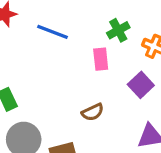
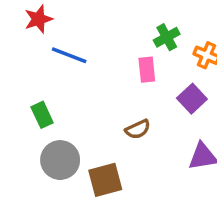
blue line: (53, 32) -> (69, 55), moved

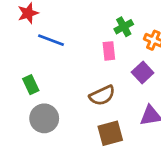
brown semicircle: (138, 129) -> (102, 95), size x1.4
brown square: (105, 180) -> (110, 133), moved

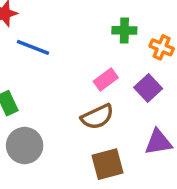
green cross: (124, 27) -> (124, 30), turned 30
pink rectangle: (109, 51) -> (106, 80), moved, turned 60

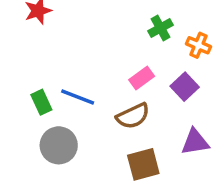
green cross: (124, 30) -> (161, 28), turned -30
blue line: (33, 47) -> (78, 97), moved

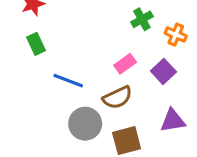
green rectangle: (41, 102) -> (36, 44), moved
gray circle: (59, 145) -> (85, 124), moved

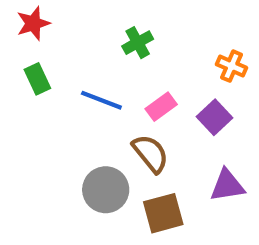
green cross: (142, 19) -> (138, 43), moved
blue line: (68, 81) -> (101, 100), moved
brown semicircle: (117, 98) -> (150, 153), turned -104

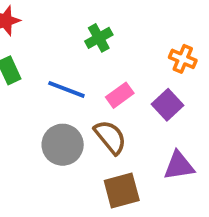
gray circle: (106, 190) -> (63, 145), moved

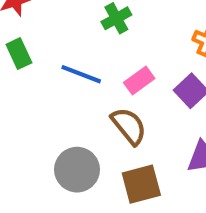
gray circle: (63, 145) -> (77, 170), moved

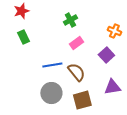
blue line: (81, 74) -> (52, 65), moved, turned -30
pink rectangle: (139, 80) -> (76, 43), moved

